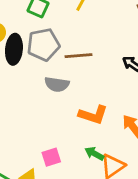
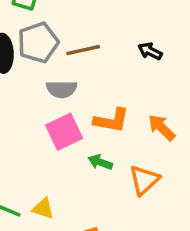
green arrow: (94, 154) -> (100, 162), moved
pink square: (51, 157) -> (64, 132), moved, size x1.5

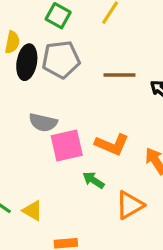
brown line: (83, 50) -> (120, 75), moved
gray semicircle: (62, 89) -> (43, 122), moved

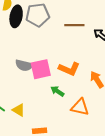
gray semicircle: (43, 122) -> (24, 65), moved
orange triangle: (130, 205) -> (80, 107), turned 42

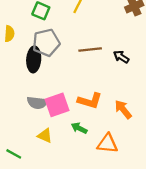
black ellipse: (16, 16) -> (34, 59), moved
yellow triangle: (19, 110) -> (45, 136), moved

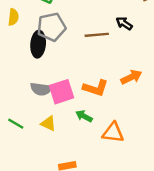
black arrow: (121, 57) -> (124, 23), moved
orange arrow: (123, 109) -> (131, 77), moved, turned 102
green line: (14, 154) -> (16, 124), moved

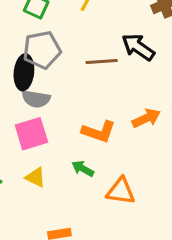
black arrow: (124, 23) -> (138, 47), size x1.5
gray semicircle: (41, 89) -> (36, 99), moved
pink square: (61, 92) -> (31, 134), moved

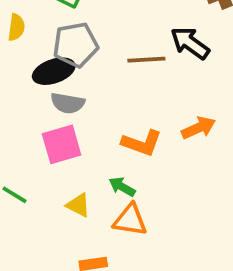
black ellipse: (24, 72) -> (54, 71), turned 64
yellow triangle: (36, 177) -> (78, 205), moved
orange triangle: (121, 191) -> (130, 220), moved

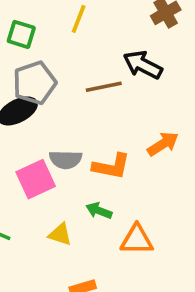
gray semicircle: (68, 103) -> (66, 160), moved
orange triangle: (130, 220) -> (137, 240), moved

